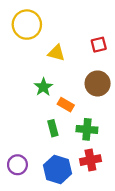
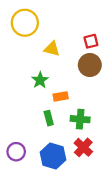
brown circle: (98, 83) -> (90, 65), moved
orange rectangle: (66, 105) -> (61, 96), turned -40
red cross: (90, 160) -> (83, 147), turned -36

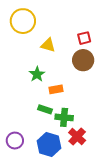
green rectangle: (49, 118) -> (45, 109), turned -56
green cross: (80, 119) -> (64, 117), moved

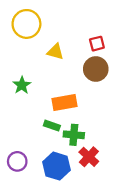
green star: (37, 74) -> (22, 85), moved
orange rectangle: (56, 89) -> (65, 102), size x1.5

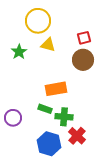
yellow circle: (26, 24) -> (38, 21), moved
green star: (22, 85) -> (19, 52), moved
purple circle: (17, 161) -> (13, 118), moved

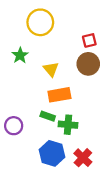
yellow triangle: (48, 45) -> (51, 69), moved, turned 35
red cross: (77, 136) -> (83, 158), moved

